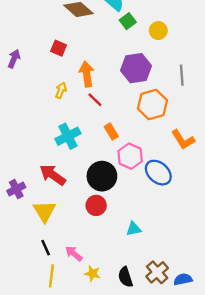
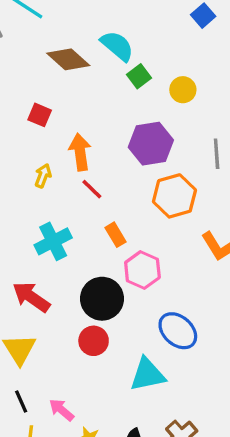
blue ellipse: (158, 173) -> (178, 331), moved
cyan triangle: (134, 229) -> (147, 375), size x1.6

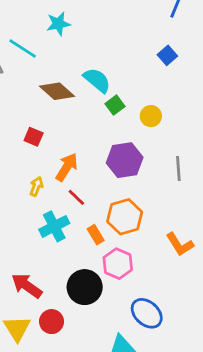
orange arrow: (80, 152) -> (67, 167), turned 40
orange hexagon: (174, 196) -> (125, 217), moved
cyan cross: (53, 241) -> (54, 226), moved
red circle: (94, 341) -> (52, 322), moved

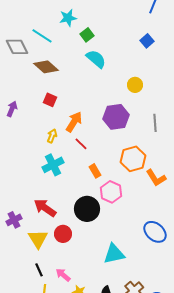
brown diamond: (57, 91) -> (46, 67), moved
green square: (115, 105) -> (87, 35), moved
orange hexagon: (125, 217) -> (133, 159), moved
cyan cross: (54, 226) -> (53, 165), moved
blue ellipse: (147, 313) -> (155, 232), moved

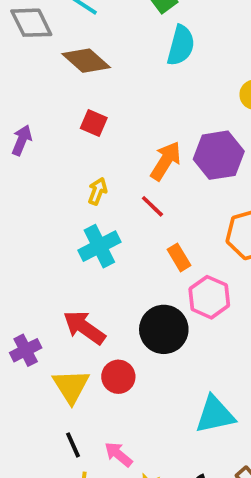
cyan semicircle: (96, 59) -> (181, 45), turned 65
orange arrow: (74, 122) -> (166, 161), moved

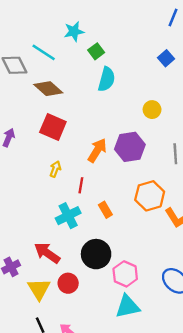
red square: (94, 123) -> (53, 127), size x1.6
red line: (152, 206) -> (81, 185), moved, turned 56
cyan cross: (99, 246) -> (68, 216), moved
pink hexagon: (209, 297) -> (125, 274), moved

